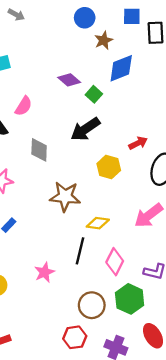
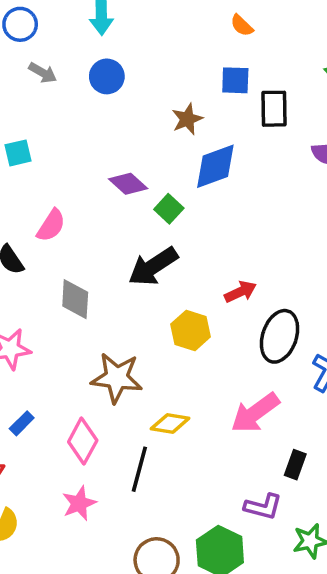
blue circle: (85, 18) -> (107, 76), moved
pink diamond: (115, 262) -> (83, 441), moved

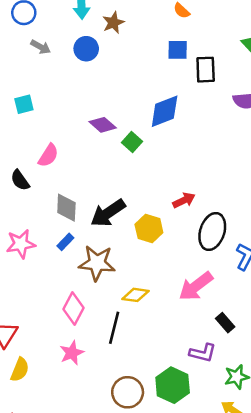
brown star: (187, 119) -> (113, 23), moved
black arrow: (153, 266) -> (108, 213), moved
blue rectangle: (22, 423) -> (65, 242), moved
black rectangle: (295, 465) -> (225, 323), turned -60

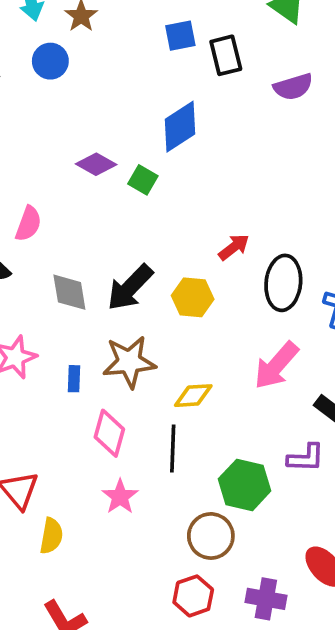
blue rectangle: (65, 242) -> (74, 379), moved, turned -30
green hexagon: (173, 385) -> (245, 485), moved

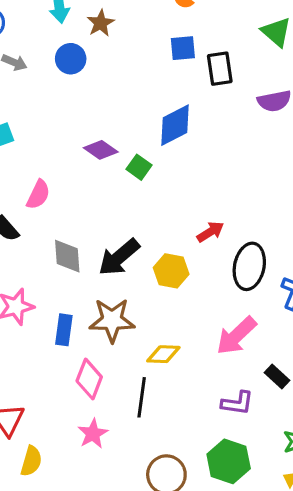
blue rectangle: (74, 379) -> (64, 330), size x1.4
purple L-shape: (306, 458) -> (237, 403), moved
green hexagon: (245, 485) -> (229, 461), moved

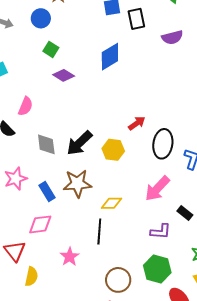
green square: (139, 167) -> (51, 49), moved
blue rectangle: (64, 330) -> (47, 192), turned -36
pink diamond: (89, 379) -> (40, 224), moved, turned 65

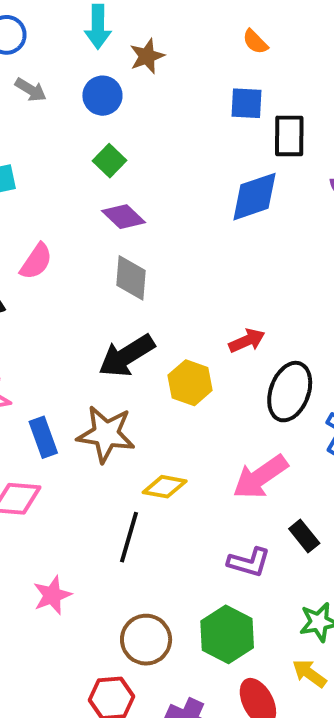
blue diamond: (110, 57) -> (255, 197), moved
gray diamond: (46, 144) -> (131, 278), moved
pink star: (70, 257) -> (52, 595), moved

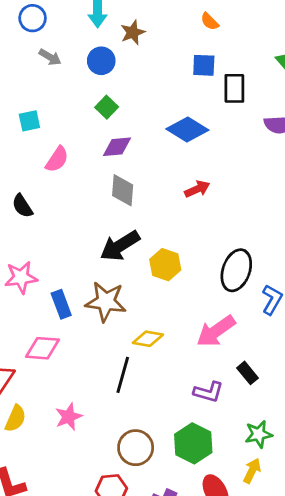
blue diamond: (255, 197) -> (187, 129), moved, turned 51
purple diamond: (124, 217) -> (117, 147), turned -48
pink semicircle: (36, 261) -> (57, 159), moved
red arrow: (247, 341) -> (197, 189), moved
yellow arrow: (309, 673) -> (252, 471), turned 80

